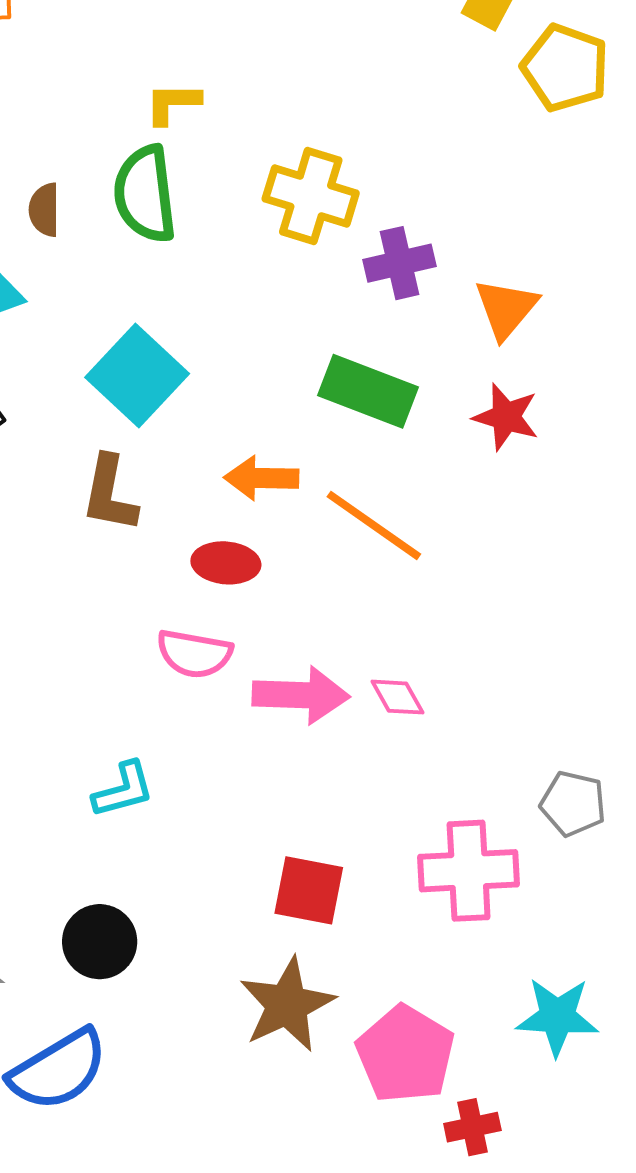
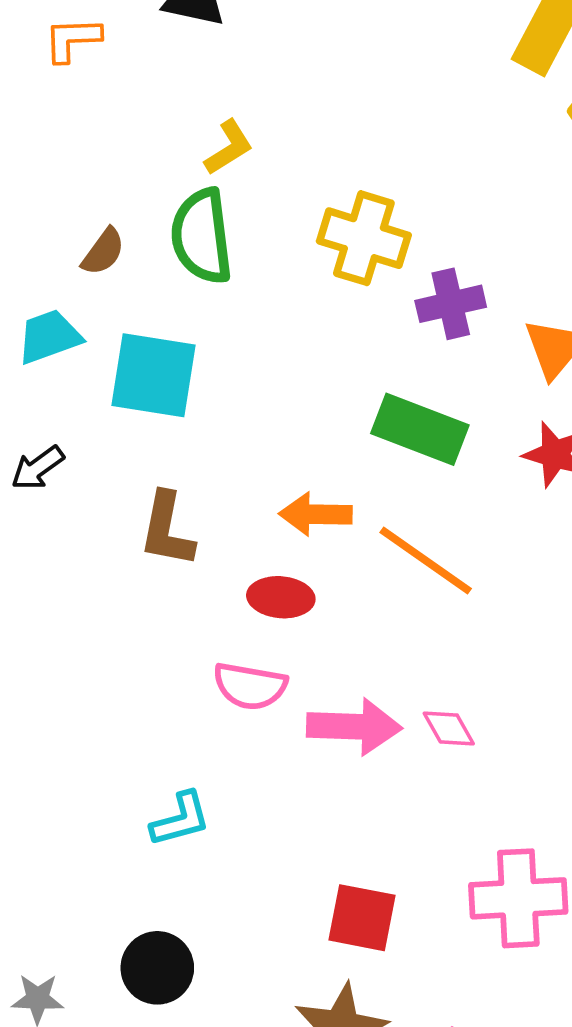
yellow L-shape: (173, 103) -> (229, 147), turned 148
brown semicircle: (44, 210) -> (103, 252), turned -144
cyan square: (137, 376) -> (153, 375), moved, turned -34

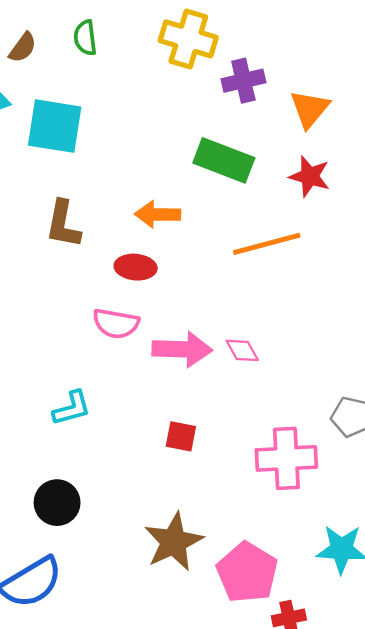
green semicircle: (202, 236) -> (85, 38), size x0.6
orange line: (426, 561) -> (267, 244), moved, turned -50
red square: (362, 918) -> (181, 436), moved, size x0.7

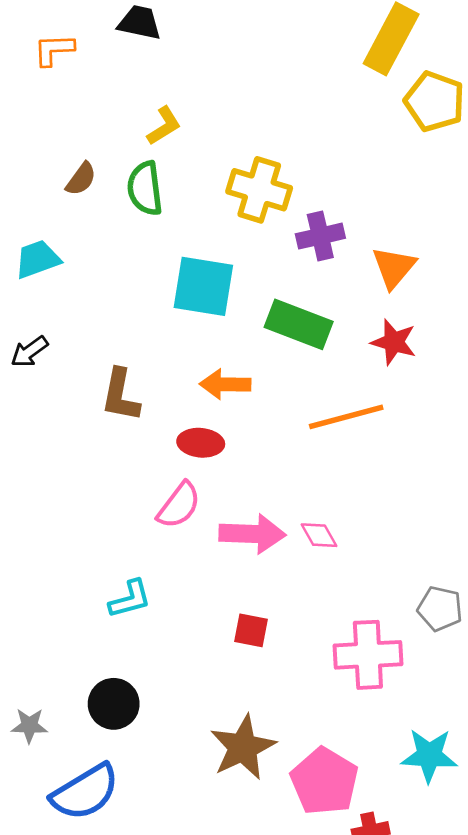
green semicircle: (85, 38) -> (145, 188), size x1.4
brown semicircle: (23, 48) -> (81, 179), moved
cyan square: (55, 126) -> (203, 286), moved
pink semicircle: (116, 324) -> (179, 505), turned -63

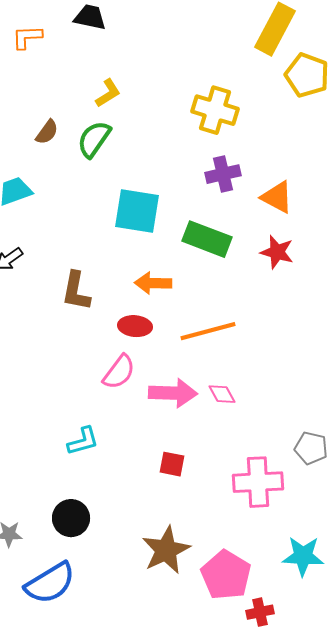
green semicircle: (145, 188) -> (94, 139), turned 42
yellow cross: (259, 190) -> (215, 110), moved
orange triangle: (394, 267) -> (277, 197), turned -42
orange line: (346, 417) -> (208, 331), moved

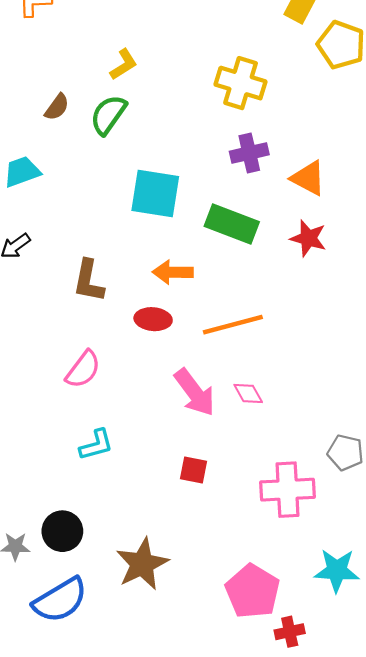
pink semicircle: (119, 372) -> (83, 369), moved
pink arrow: (173, 393) -> (195, 392), turned 51
black circle: (71, 518) -> (62, 531), moved
brown star: (166, 550) -> (142, 564), moved

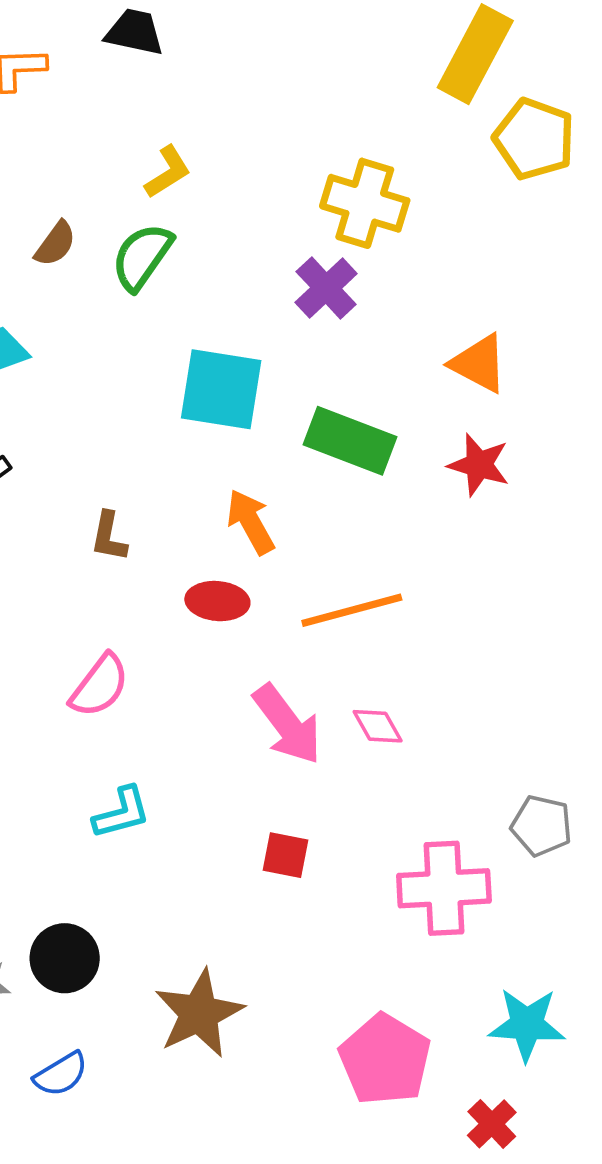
purple cross: (249, 153) -> (326, 288), moved, turned -30
orange arrow: (173, 272) -> (251, 522), turned 60
brown L-shape: (89, 281) -> (109, 537), size x0.7
blue semicircle: (60, 600) -> (61, 1074), size x0.6
red cross: (290, 632) -> (492, 1124), moved, turned -32

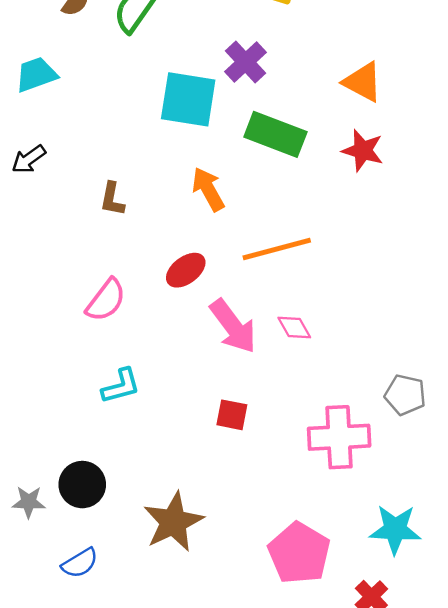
purple cross: (326, 288) -> (246, 62), moved
red ellipse: (217, 601) -> (186, 270), moved, turned -42

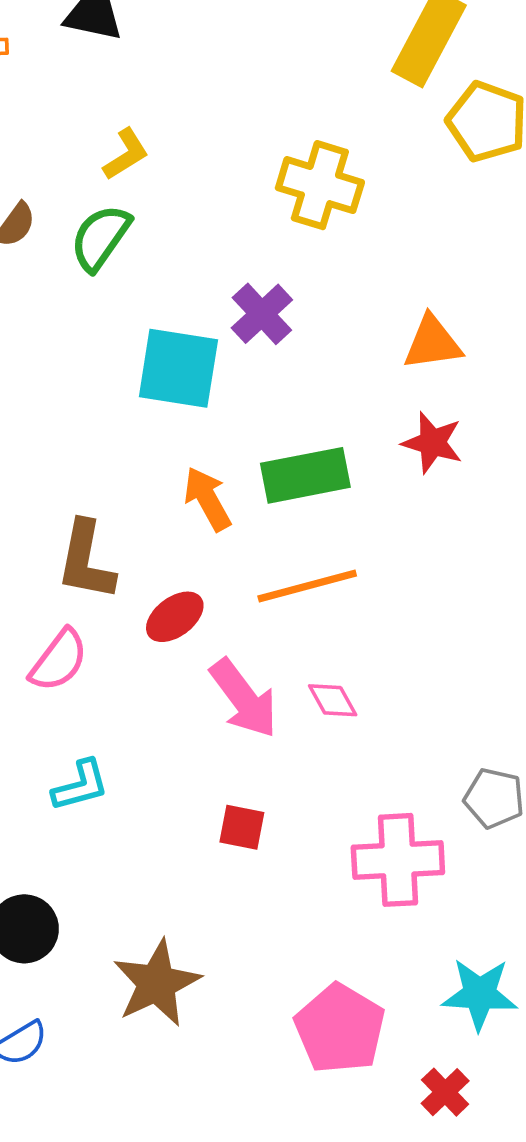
orange triangle: (363, 82) -> (432, 343), turned -36
green rectangle: (275, 134) -> (305, 475), moved, turned -32
brown L-shape: (112, 199) -> (86, 561), moved, size x1.6

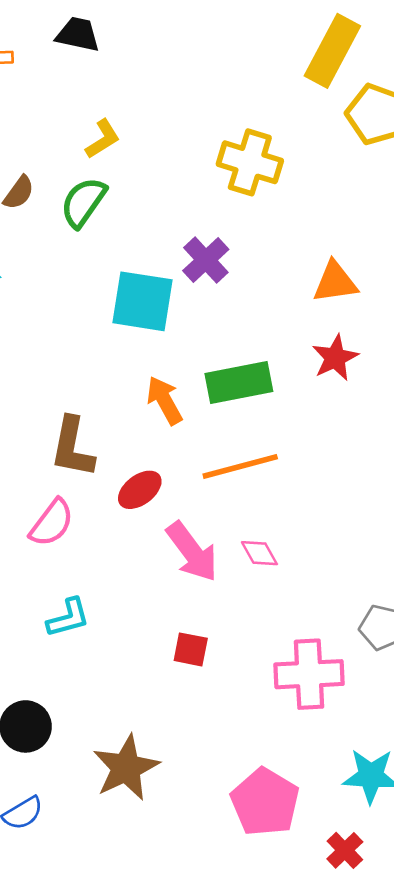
red star: (432, 443) -> (335, 358), turned 30

